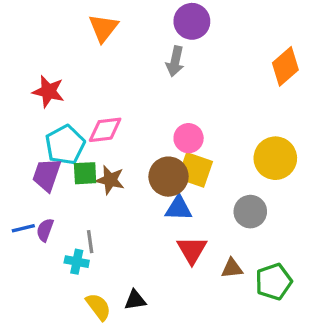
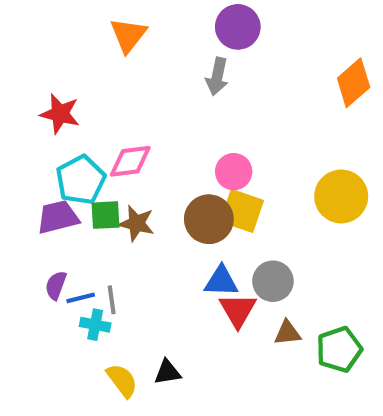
purple trapezoid: (47, 175) -> (58, 217), turned 57
blue triangle: (179, 208) -> (221, 281), moved
gray circle: (250, 212) -> (273, 281), moved
blue line: (23, 228) -> (81, 298), moved

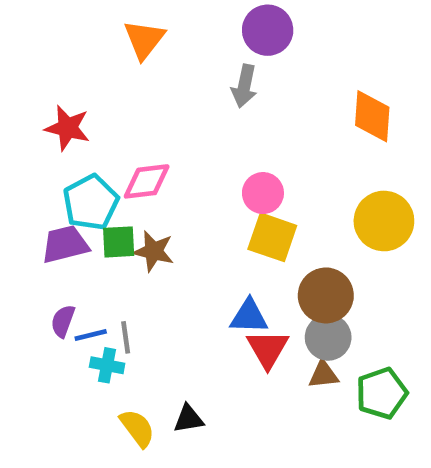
orange diamond: (354, 83) -> (372, 116), moved, turned -45
brown circle: (209, 219) -> (326, 295), moved
gray circle: (273, 281) -> (328, 337), moved

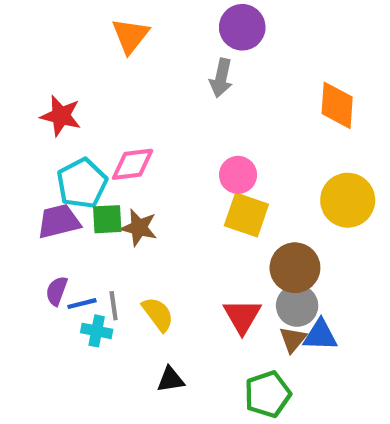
blue triangle: (249, 316) -> (320, 335), moved
brown triangle: (323, 375) -> (293, 339), turned -44
green pentagon: (382, 393) -> (268, 394), moved
yellow semicircle: (137, 428) -> (158, 314), moved

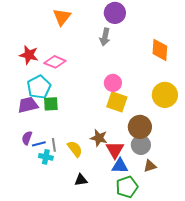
pink diamond: (133, 164) -> (55, 62), moved, turned 30
brown star: (139, 228) -> (99, 138), moved
blue triangle: (320, 335) -> (120, 166), moved
brown triangle: (293, 339) -> (150, 166), moved, turned 32

